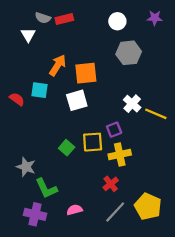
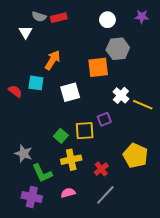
orange square: (86, 73) -> (98, 67), moved
yellow cross: (120, 154) -> (71, 160), moved
yellow pentagon: (148, 206) -> (135, 156), moved

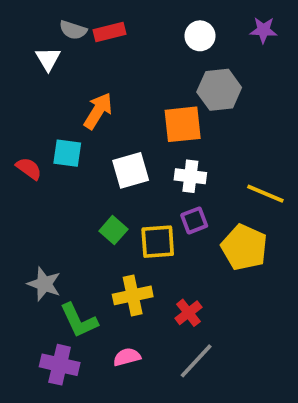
white cross: (121, 95) -> (190, 176), moved, turned -35
green square: (61, 136) -> (113, 230), moved
yellow pentagon: (135, 156) -> (244, 247), moved

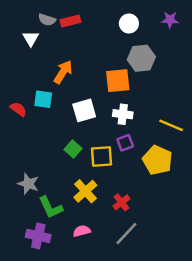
yellow cross: (133, 295) -> (85, 191), turned -30

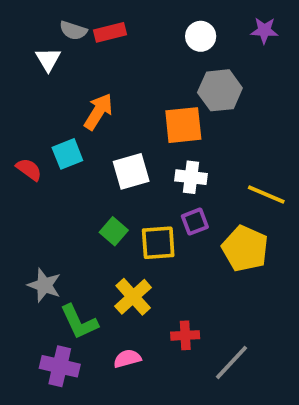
cyan square: (43, 99) -> (67, 154), turned -30
red cross: (121, 202) -> (185, 335), moved, turned 35
gray line: (126, 233) -> (232, 362), moved

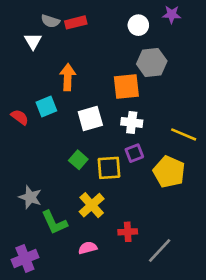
purple star: (264, 30) -> (172, 14), moved
orange arrow: (98, 112) -> (68, 77), turned -30
purple cross: (60, 366) -> (25, 258), moved, turned -35

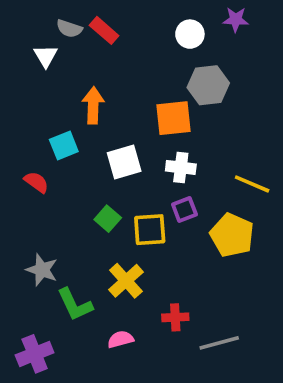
red rectangle: (76, 22) -> (104, 30), turned 55
red semicircle: (20, 117) -> (36, 182), moved
gray line: (160, 250) -> (219, 343), turned 32

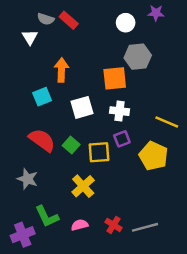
red semicircle: (36, 182) -> (42, 140), moved, size x1.6
green L-shape: (75, 305) -> (47, 216), moved
red cross: (175, 317) -> (113, 225), moved, turned 35

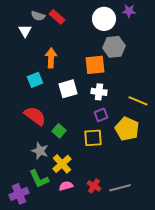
white circle: (126, 23) -> (104, 19), size x1.5
green square: (71, 145) -> (59, 131), moved
yellow square: (99, 152) -> (93, 138), moved
gray star: (27, 179) -> (40, 151), moved
yellow cross: (83, 186) -> (62, 164), moved

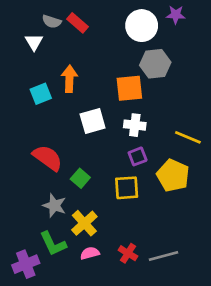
cyan square: (35, 80) -> (41, 94), moved

